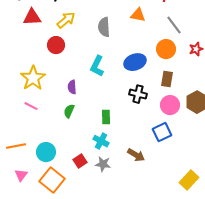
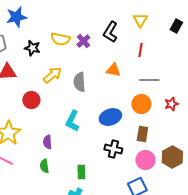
yellow arrow: (66, 20) -> (52, 75), moved
gray line: (174, 25) -> (149, 80), turned -54
green semicircle: (69, 111) -> (44, 166), turned -32

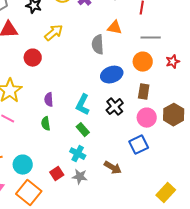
gray semicircle: (79, 82) -> (98, 45), moved
cyan L-shape: (72, 121) -> (83, 105), moved
black cross: (113, 149) -> (115, 107), turned 36
green rectangle: (81, 172) -> (83, 130), turned -40

